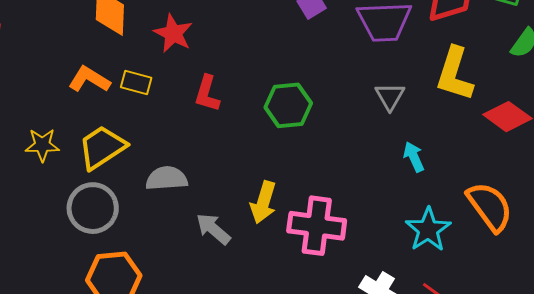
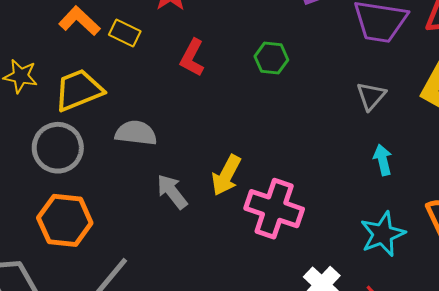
green hexagon: (288, 105) -> (271, 58), moved, size x0.7

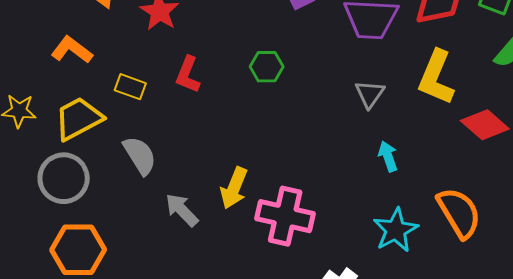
yellow rectangle: (125, 33) -> (130, 87), moved
gray semicircle: (136, 133) -> (140, 155), turned 57

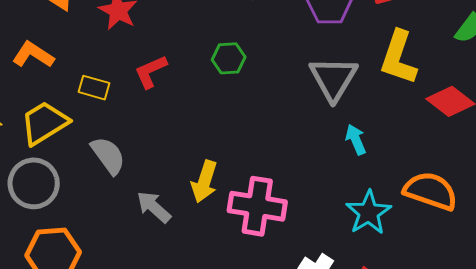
red L-shape: (188, 75) -> (151, 72), turned 48
gray triangle: (370, 94) -> (333, 79), size x1.6
orange semicircle: (459, 213) -> (431, 191), turned -36

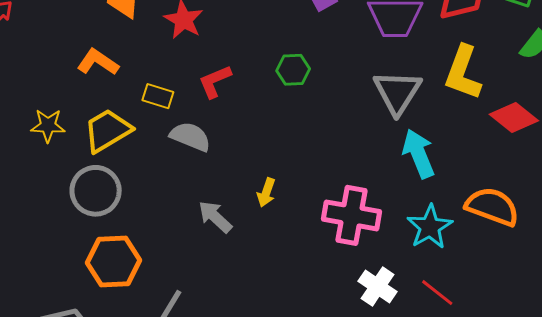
cyan arrow: (356, 140) -> (419, 154), size x1.6
gray semicircle: (108, 155) -> (190, 137), moved, turned -33
yellow arrow: (204, 182) -> (266, 192), size x0.7
pink cross: (257, 206) -> (351, 215), moved

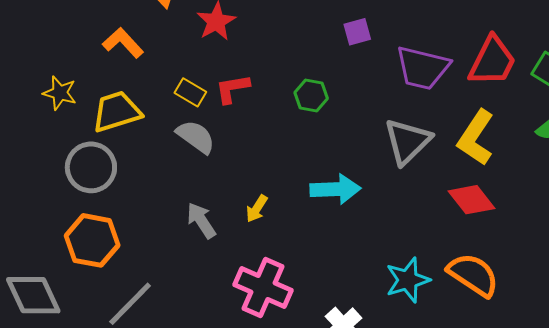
yellow rectangle: (158, 96) -> (190, 92), moved
red diamond: (514, 117) -> (471, 200), moved
cyan arrow: (419, 154) -> (335, 189), moved, turned 96
pink cross: (351, 215) -> (263, 287), moved

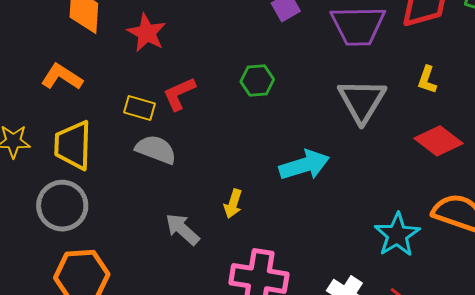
yellow trapezoid: (117, 112) -> (73, 145), turned -56
yellow L-shape: (476, 138) -> (427, 80), size x0.5

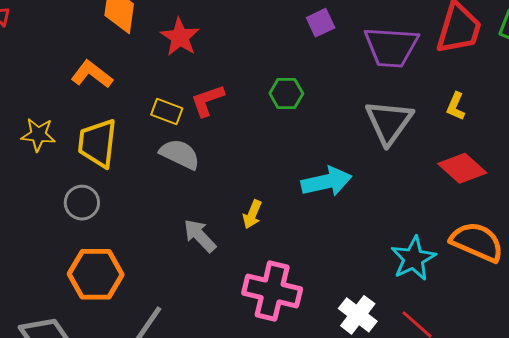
gray circle: (62, 206) -> (82, 203), size x0.7

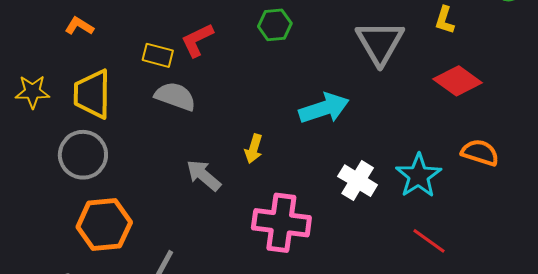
orange L-shape: (92, 74) -> (79, 26), size x0.7
gray circle: (82, 203) -> (83, 155), size x1.4
orange semicircle: (477, 242) -> (480, 153), size x0.7
white cross: (358, 315) -> (358, 181), moved

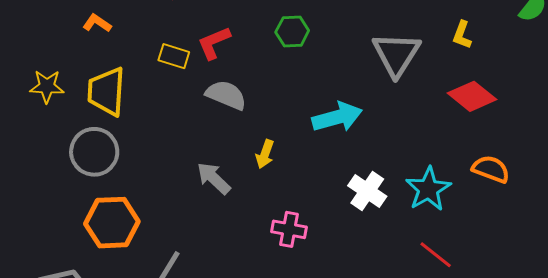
gray semicircle: (175, 96) -> (226, 95), moved
pink cross: (281, 223) -> (289, 229), size x0.6

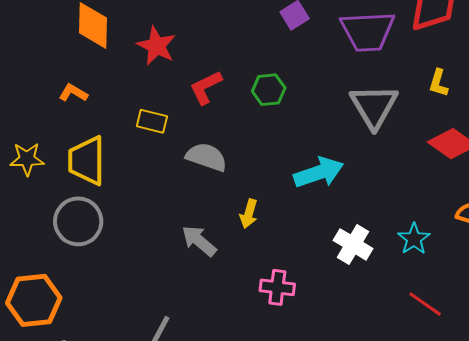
red L-shape: (214, 43) -> (206, 87), moved
cyan star: (428, 189) -> (414, 239), size x0.7
orange hexagon: (112, 223) -> (34, 300), moved

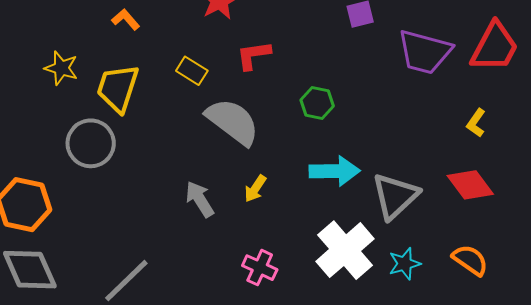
green hexagon: (269, 90) -> (317, 103), moved
gray triangle: (374, 106) -> (395, 196), moved
gray semicircle: (206, 157) -> (233, 122), size x1.4
white cross: (353, 244) -> (345, 250), size x1.5

